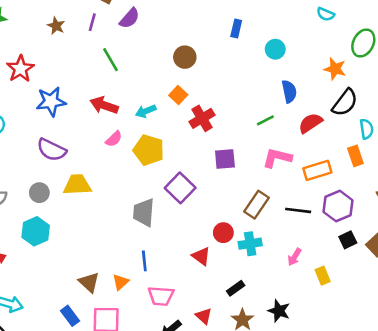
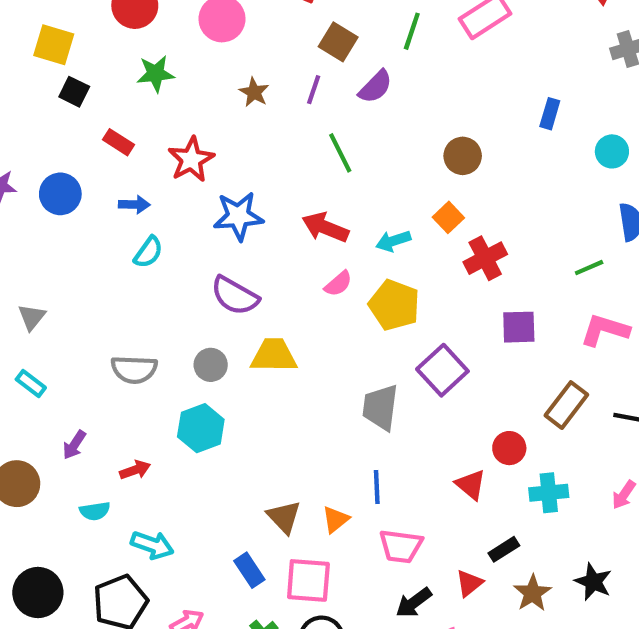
cyan cross: (250, 244) -> (549, 493), moved
black rectangle: (236, 288) -> (504, 549), moved
red triangle: (204, 316) -> (469, 583), turned 36

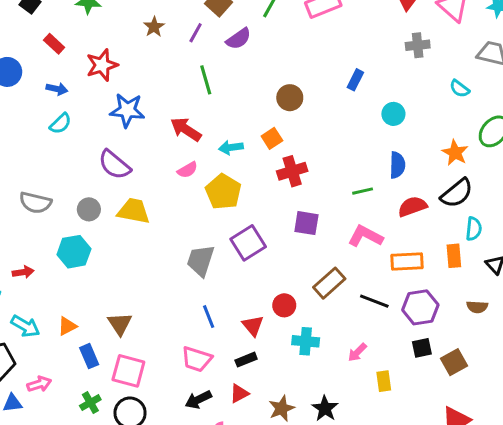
blue line: (377, 487) -> (209, 317), moved, turned -30
orange triangle: (336, 520) -> (67, 326), moved
black rectangle: (504, 549) -> (246, 360), moved

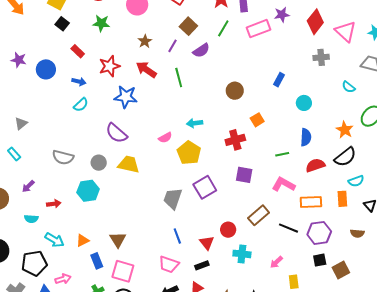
red arrow: (186, 129) -> (146, 70), moved
orange square: (272, 138) -> (257, 120), moved
cyan semicircle: (474, 229) -> (356, 181), turned 63

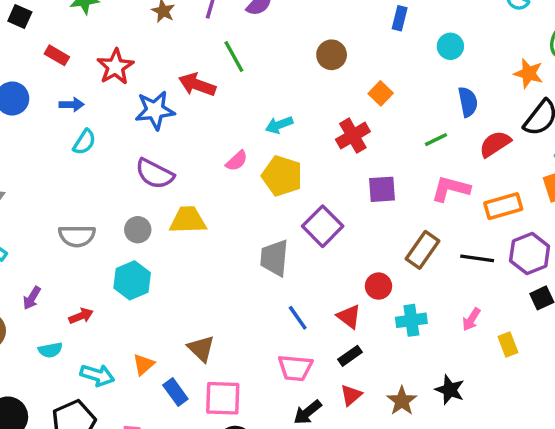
red arrow: (146, 70) -> (197, 85), moved

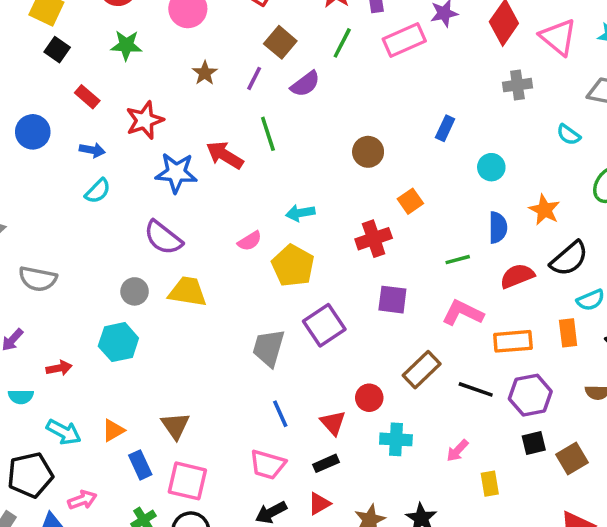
orange star: (529, 73) -> (544, 210), moved
gray semicircle: (77, 236) -> (38, 279), moved

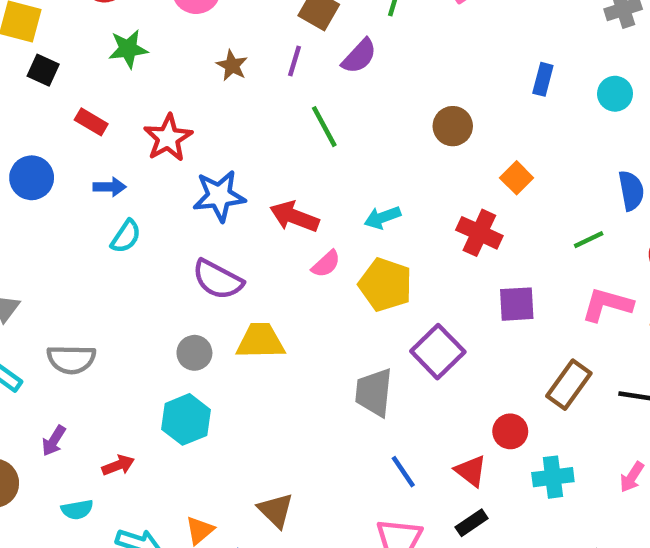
red arrow: (225, 155) -> (294, 217), moved
cyan circle: (491, 167) -> (615, 94), moved
red cross: (374, 239) -> (479, 233), turned -36

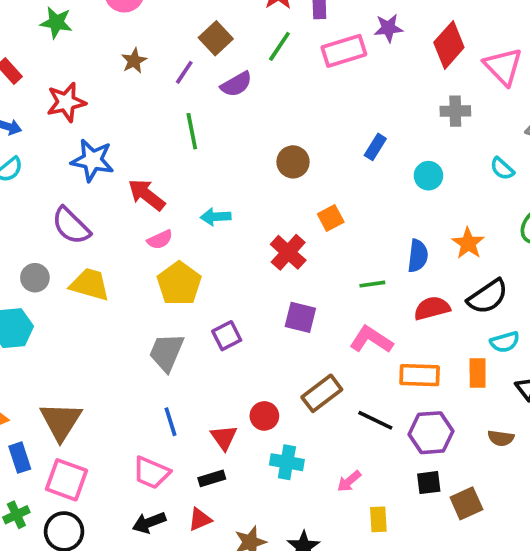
yellow pentagon: (385, 285) -> (179, 284), moved
purple square: (438, 352) -> (227, 336), size x0.7
brown triangle: (276, 510) -> (61, 421), size x1.4

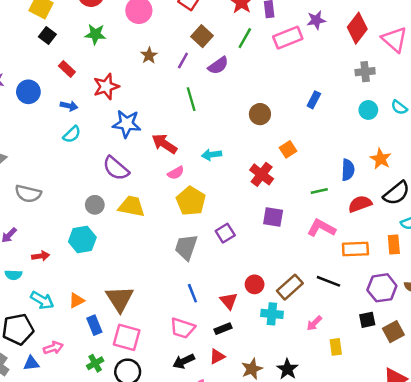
cyan circle: (428, 176) -> (368, 110), moved
brown rectangle: (322, 393) -> (290, 287), moved
purple hexagon: (431, 433) -> (382, 288), moved

